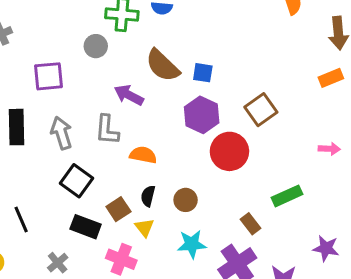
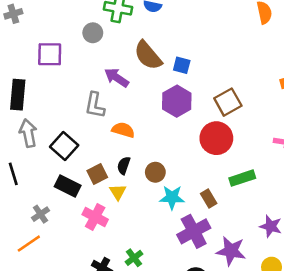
gray arrow: (61, 133) -> (28, 133), moved
red circle: (229, 151) -> (216, 138), moved
cyan star: (192, 244) -> (172, 197), moved

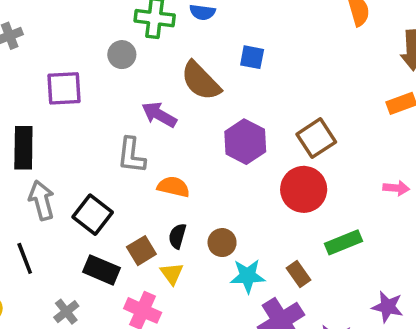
blue square: (182, 65) -> (252, 57), moved

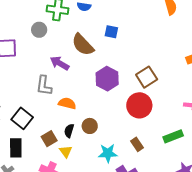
green rectangle: (343, 242) -> (173, 136), moved
brown circle: (222, 243) -> (90, 126), moved
black rectangle: (101, 270) -> (16, 148), moved, turned 66
brown rectangle: (299, 274) -> (137, 144), moved

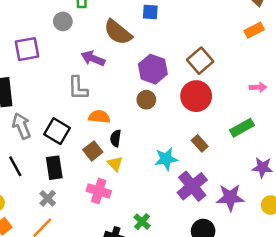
orange semicircle: (67, 103) -> (99, 117), moved
brown circle: (90, 126) -> (146, 100), moved

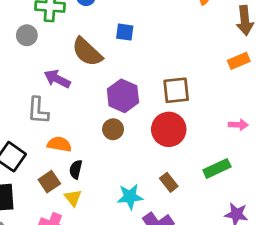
brown square: (200, 61) -> (176, 90), turned 30

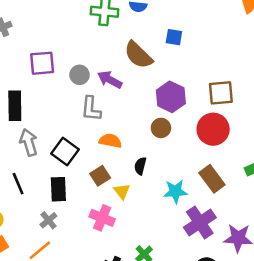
gray circle: (27, 35) -> (80, 75), moved
black semicircle: (76, 169) -> (140, 166), moved
brown rectangle: (169, 182) -> (212, 179), size x1.5

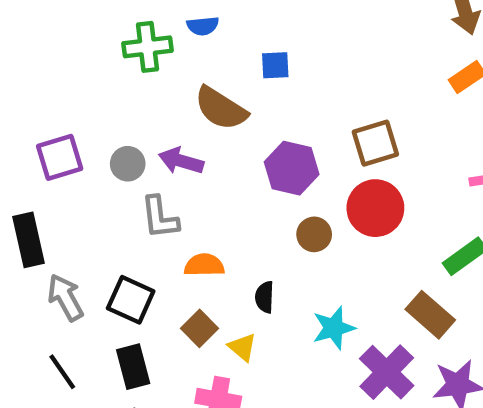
brown circle: (161, 128) -> (314, 234), moved
brown rectangle: (212, 179) -> (430, 315), moved

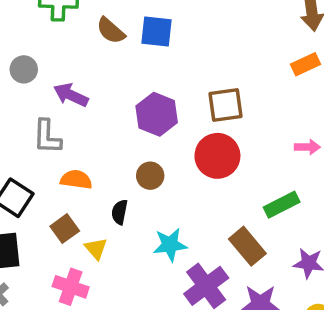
blue square: (275, 65) -> (156, 31), size x1.4
brown semicircle: (221, 108) -> (111, 31), moved, size x0.7
gray circle: (128, 164) -> (24, 69), moved
brown circle: (314, 234) -> (150, 176), moved

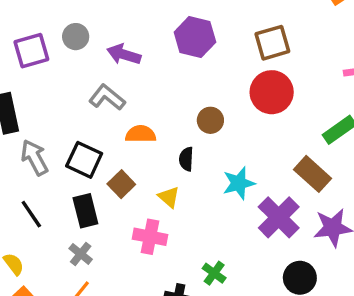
purple hexagon: (157, 114) -> (195, 37), moved
gray L-shape: (47, 137) -> (107, 97), turned 135
brown square: (65, 229) -> (121, 184), moved

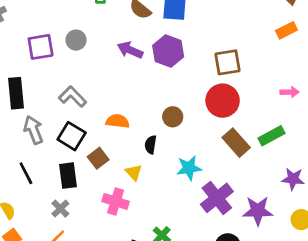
purple arrow: (124, 54) -> (130, 50), moved
gray L-shape: (107, 97) -> (73, 97), moved
brown rectangle: (312, 174) -> (236, 143), moved

